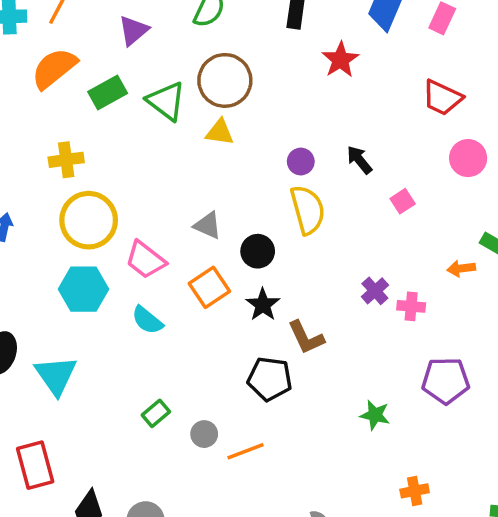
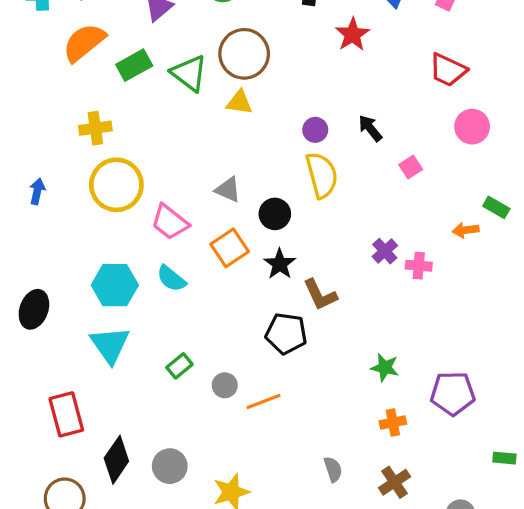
cyan hexagon: (83, 289) -> (115, 285), moved
cyan triangle: (56, 375) -> (110, 345), moved
purple pentagon: (446, 381) -> (453, 393), moved
orange cross: (415, 491) -> (393, 422), moved

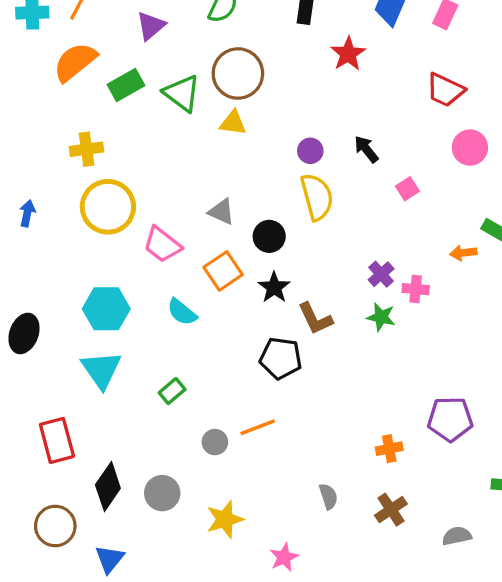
cyan semicircle: (171, 279) -> (182, 312), moved
green star: (385, 367) -> (381, 317), moved
gray circle: (225, 385) -> (215, 442), moved

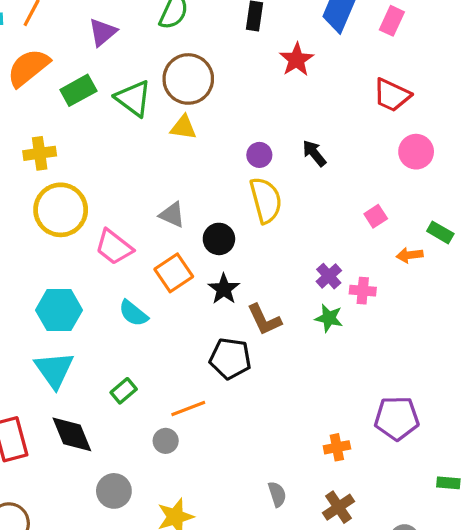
pink square: (407, 189) -> (376, 216), moved
orange line: (258, 427) -> (188, 409), moved
black diamond: (108, 487) -> (72, 434), moved, turned -57

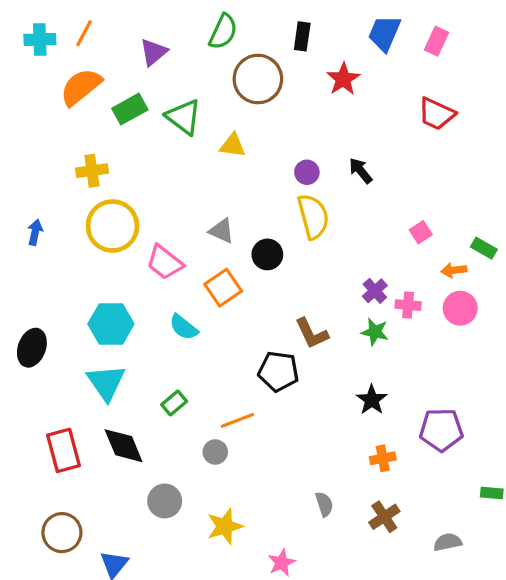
brown circle: (188, 79) -> (258, 79), moved
pink circle: (416, 152) -> (460, 308), moved
black star: (224, 289) -> (372, 400), moved

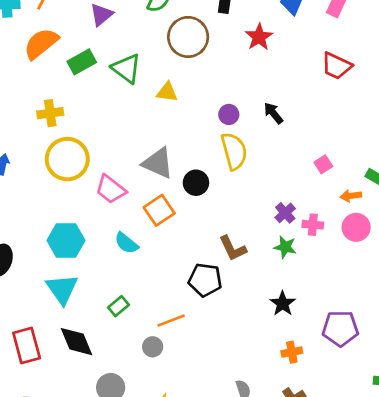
gray triangle: (222, 231) -> (158, 163), size x1.5

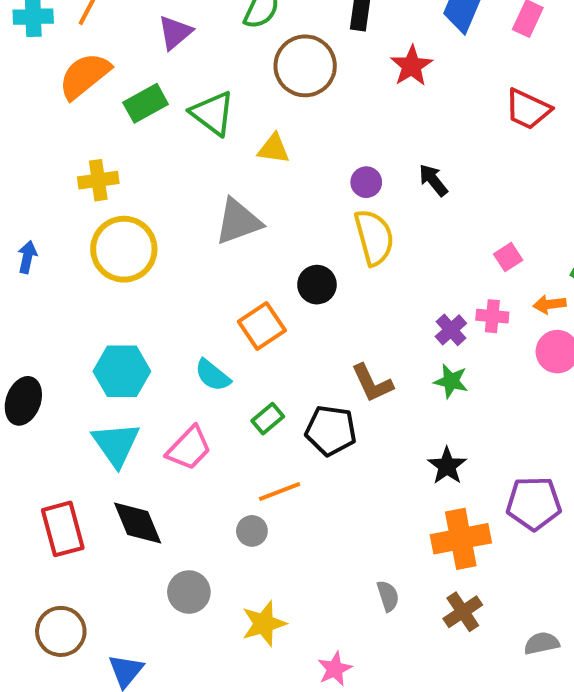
gray triangle: (158, 163) -> (238, 222), moved, turned -44
pink trapezoid: (111, 189) -> (189, 448), moved, turned -84
pink cross: (313, 225) -> (492, 316), moved
green rectangle: (119, 306) -> (268, 419), moved
orange cross: (292, 352) -> (461, 539), size x1.8

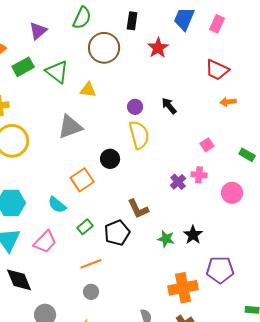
orange arrow: (549, 304) -> (228, 102), moved
green star: (451, 381) -> (166, 239), moved
black pentagon: (331, 430) -> (117, 233), turned -30
black star: (447, 466) -> (193, 235), moved
gray circle: (252, 531) -> (91, 292), moved

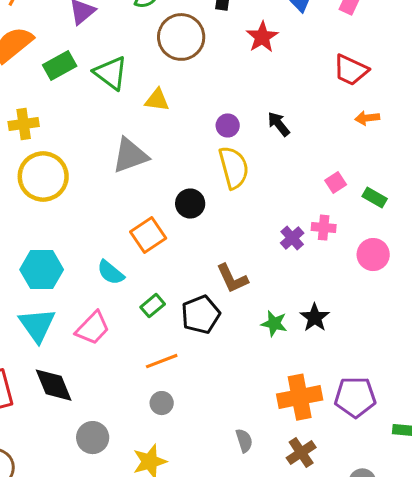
green rectangle: (247, 155) -> (375, 198), moved
purple pentagon: (220, 270) -> (355, 397), moved

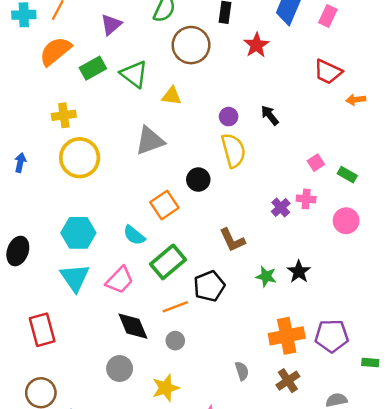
orange arrow: (367, 118) -> (356, 100), moved
green rectangle: (153, 306) -> (168, 262), size x1.8
black pentagon: (201, 315) -> (209, 286), moved
black diamond: (54, 385) -> (133, 326), moved

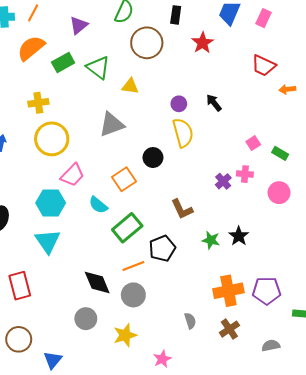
pink trapezoid: (120, 280) -> (72, 175), moved
gray circle: (175, 341) -> (133, 295), size x1.5

